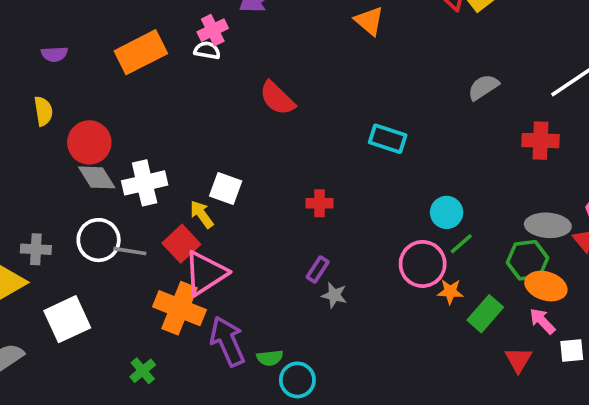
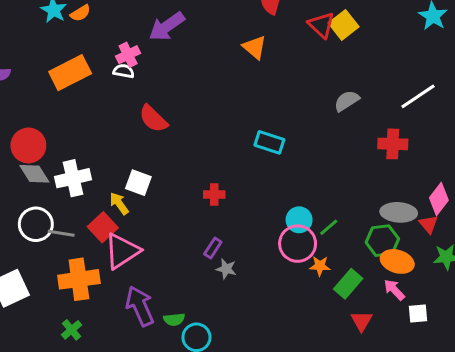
red semicircle: (277, 98) -> (153, 119), moved
cyan circle: (447, 212) -> (299, 220), moved
orange cross: (180, 308) -> (79, 279), moved, turned -30
red triangle: (518, 360) -> (362, 321), moved

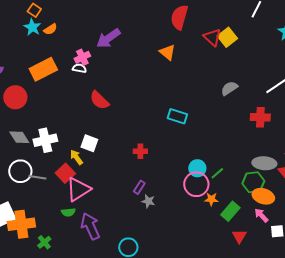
red circle: (28, 145) -> (15, 97), moved
orange cross: (79, 279) -> (21, 224), moved
green semicircle: (174, 319) -> (68, 212), moved

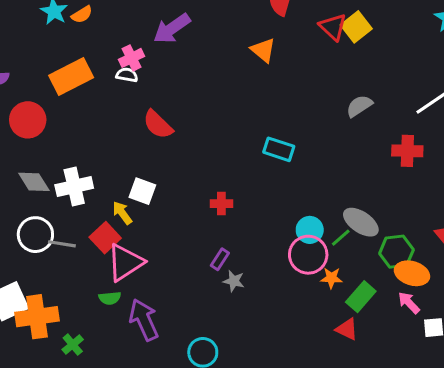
gray ellipse: (264, 163) -> (361, 222), moved, turned 30
red triangle: (239, 236) -> (347, 329), moved, turned -35

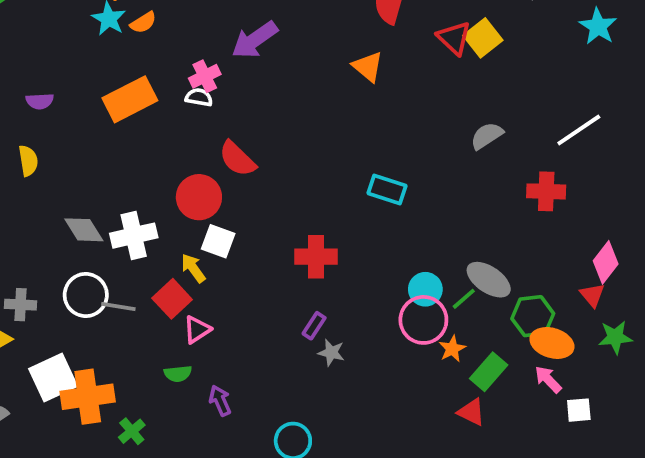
red circle: (28, 120) -> (199, 197), moved
red cross: (221, 204) -> (316, 257), size x1.5
pink triangle: (125, 262) -> (197, 330), size x0.6
orange star: (331, 278) -> (452, 349), turned -30
purple arrow: (144, 320) -> (220, 401), size x0.6

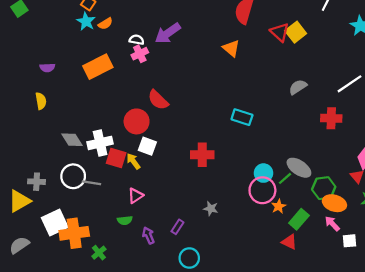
white semicircle: (199, 97) -> (137, 40), moved
red square: (172, 299) -> (116, 158), moved, turned -30
purple rectangle: (314, 326) -> (177, 227), moved

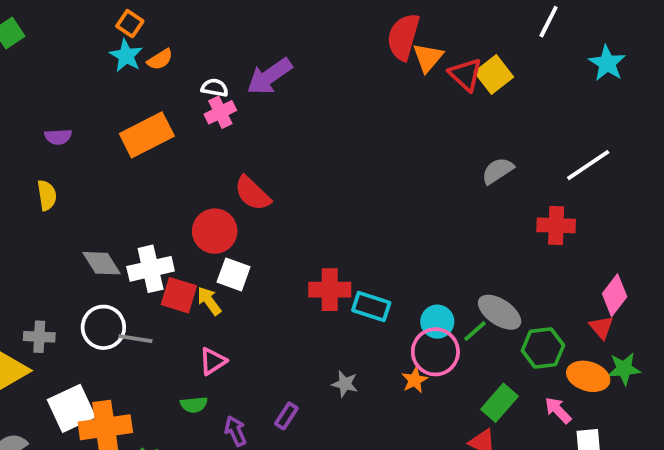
orange triangle: (231, 48) -> (428, 58), moved, turned 30
cyan rectangle: (242, 117) -> (371, 307), moved
orange ellipse: (334, 203) -> (588, 376), moved
orange star: (279, 206) -> (415, 380), moved

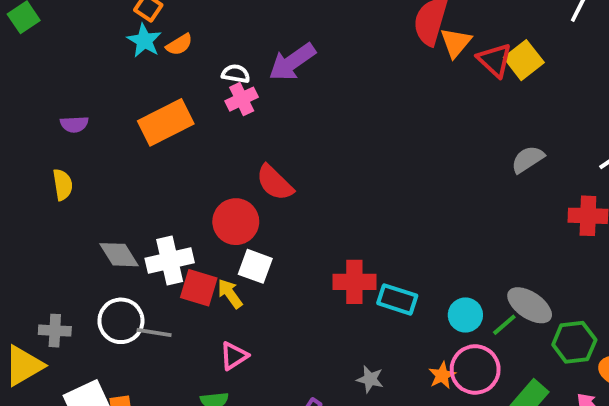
pink circle: (435, 352) -> (475, 369), moved

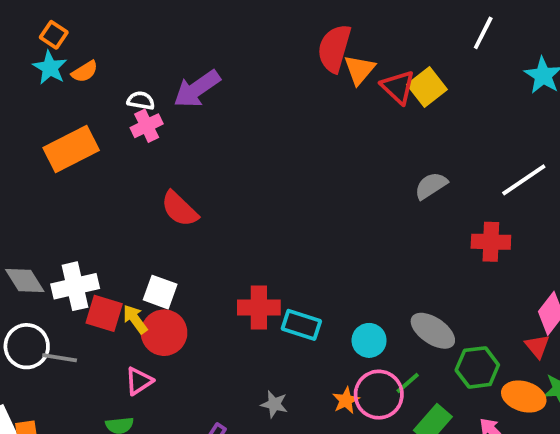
red circle: (236, 222) -> (164, 333), moved
green line: (504, 325) -> (408, 383), moved

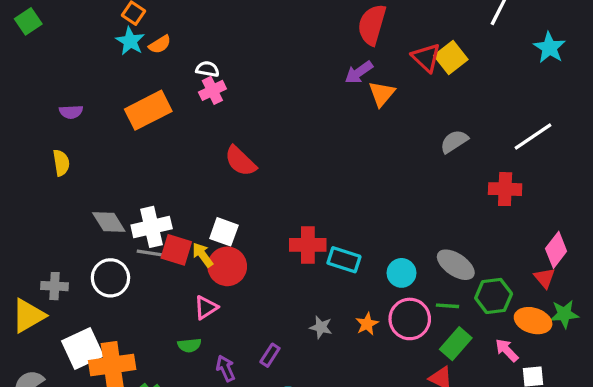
orange triangle: (359, 70) -> (382, 94), moved
purple arrow: (197, 89) -> (359, 72), moved, size x0.7
gray line: (60, 358) -> (152, 253), moved
green line: (408, 383) -> (448, 306), moved, turned 45
orange star: (346, 400) -> (367, 324), moved

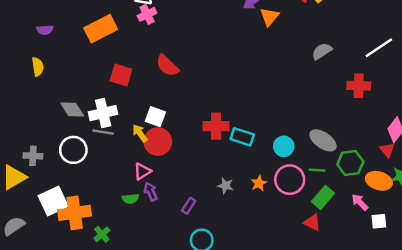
red square: (176, 250) -> (121, 75), moved
purple arrow: (226, 368) -> (151, 192), moved

